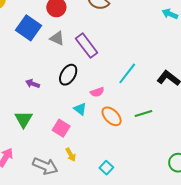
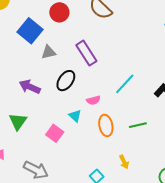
gray triangle: (57, 38) -> (49, 52), moved, turned -42
purple arrow: (33, 84) -> (30, 87), size x1.5
orange ellipse: (112, 116) -> (106, 125), turned 30
yellow arrow: (71, 155) -> (124, 162), moved

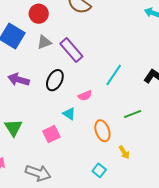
gray triangle: (49, 52) -> (44, 42), moved
purple arrow: (30, 87) -> (19, 80), moved
orange ellipse: (106, 125) -> (102, 131), moved
pink square: (55, 133) -> (51, 134), turned 36

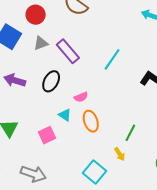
cyan line: (114, 75) -> (112, 59), moved
green line: (133, 114) -> (130, 133), moved, turned -42
orange ellipse: (102, 131) -> (91, 121), moved
cyan square: (99, 170) -> (94, 172), size x1.6

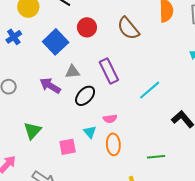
gray triangle: (41, 43) -> (72, 72), moved
green line: (130, 133) -> (156, 157), moved, turned 42

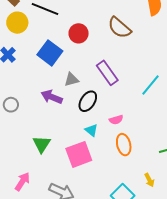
cyan triangle: (90, 132) -> (91, 130), moved
pink square: (68, 147) -> (79, 154), size x1.5

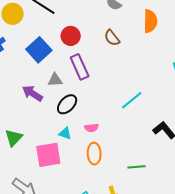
brown semicircle: (119, 28) -> (112, 38), size x0.7
purple rectangle: (107, 73) -> (80, 67), moved
cyan triangle: (91, 130) -> (65, 133), turned -32

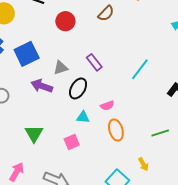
brown semicircle: (112, 38) -> (106, 13), turned -84
blue square: (39, 50) -> (27, 54), moved, turned 30
purple rectangle: (80, 67) -> (94, 62), moved, size x0.7
pink square: (48, 155) -> (72, 142), size x0.6

